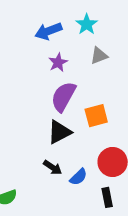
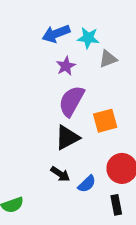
cyan star: (87, 24) -> (88, 38), moved, turned -30

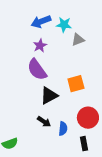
purple star: (66, 66) -> (40, 46), moved
purple semicircle: (71, 101) -> (37, 70), moved, turned -65
blue semicircle: (87, 184) -> (63, 129), turned -40

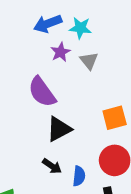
gray triangle: (78, 40) -> (89, 61), moved, turned -48
purple star: (40, 46) -> (60, 52), moved
orange square: (76, 84) -> (115, 118), moved

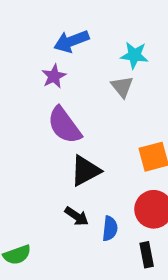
cyan star: (80, 28) -> (134, 55), moved
purple star: (60, 52) -> (54, 76), moved

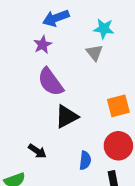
black arrow: (77, 216) -> (37, 151), moved

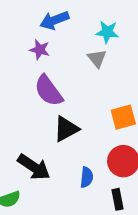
purple star: (43, 45) -> (40, 50), turned -30
black arrow: (37, 151) -> (34, 167), size x1.6

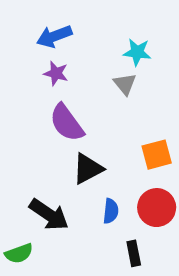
blue arrow: (54, 20) -> (54, 36), moved
blue semicircle: (87, 177) -> (111, 211), moved
black rectangle: (117, 199) -> (134, 253), moved

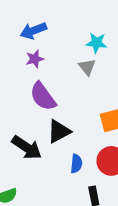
purple star: (56, 73) -> (35, 59), turned -30
black arrow: (49, 215) -> (27, 148), moved

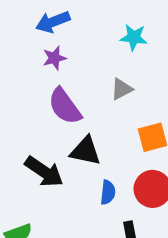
gray triangle: (87, 67) -> (122, 89), moved, turned 42
black triangle: (59, 131) -> (85, 151), turned 40

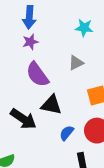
blue arrow: (53, 22) -> (29, 17), turned -65
blue semicircle: (108, 192) -> (67, 133), turned -147

